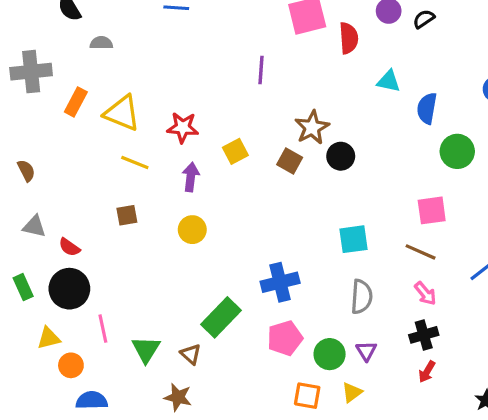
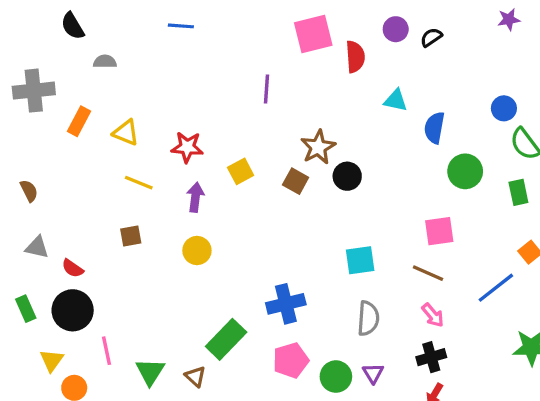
yellow triangle: (122, 113) -> (126, 133), size x0.7
yellow triangle: (49, 338) -> (52, 360), turned -40

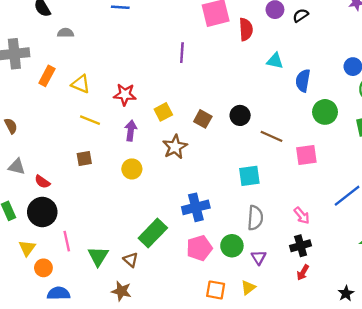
brown star: (318, 147) -> (175, 147), moved
brown line: (428, 273) -> (271, 136), moved
green circle: (336, 377) -> (232, 246), moved

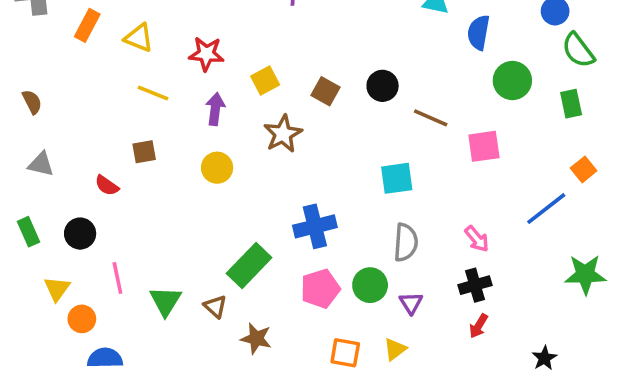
red semicircle: (42, 182) -> (107, 185), moved
black circle: (42, 212) -> (80, 234), size x0.7
brown star: (121, 291) -> (256, 338), moved

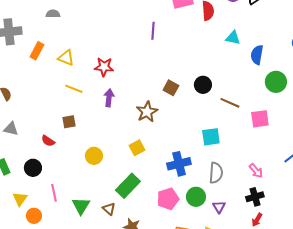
yellow square: (265, 81) -> (137, 148), moved
yellow circle: (217, 168) -> (94, 156), moved
blue cross: (315, 226) -> (179, 164), moved

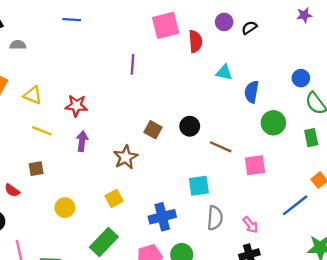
gray semicircle: (216, 173) -> (215, 218), moved

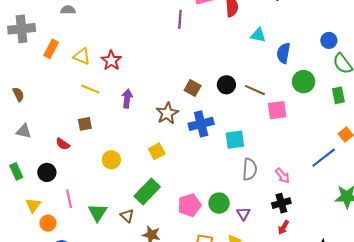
purple line: (132, 64) -> (180, 19), moved
red star: (76, 106) -> (111, 60), moved, turned 30
brown line: (221, 147) -> (255, 90), moved
pink square: (255, 165) -> (277, 110), moved
blue cross: (162, 217) -> (201, 124), moved

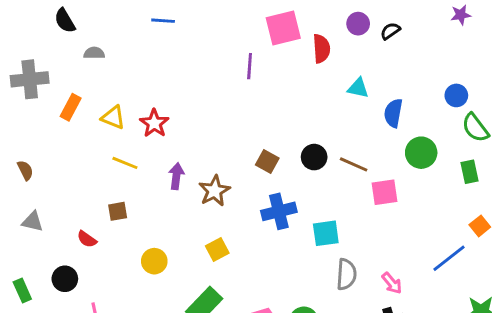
brown star: (167, 113) -> (214, 191), moved
green rectangle: (16, 171) -> (22, 290), moved

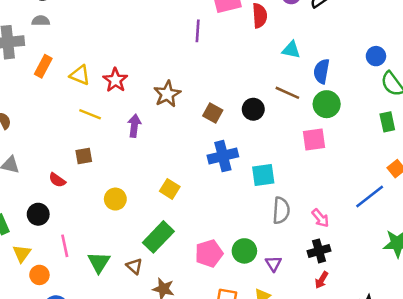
gray semicircle: (94, 53) -> (41, 21), moved
green circle: (421, 153) -> (327, 104), moved
brown line: (354, 164) -> (287, 93), moved
brown star: (214, 191) -> (167, 94), moved
yellow square: (217, 249) -> (170, 189), turned -30

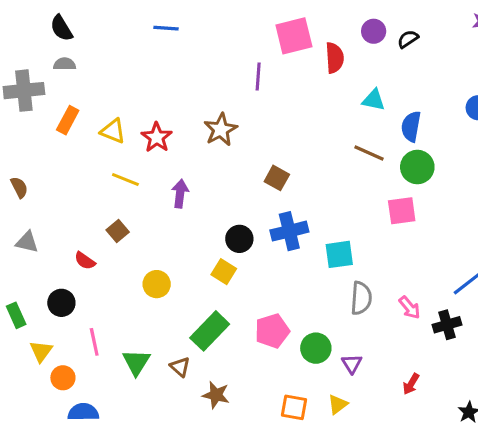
brown star: (167, 94) -> (221, 130), moved
black circle: (253, 109) -> (239, 239), moved
brown square: (84, 156) -> (118, 231), turned -30
black cross: (319, 251) -> (447, 325), moved
pink pentagon: (209, 253) -> (272, 331), moved

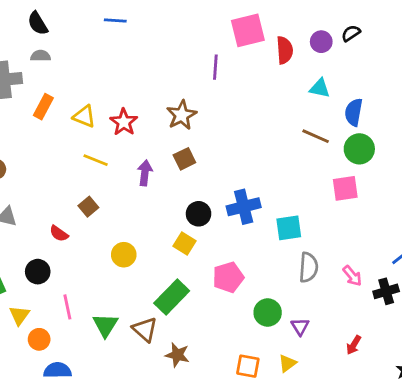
blue line: (166, 28) -> (115, 21), moved
purple circle: (374, 31) -> (321, 42), moved
brown square: (277, 178) -> (184, 159), moved, turned 35
pink pentagon: (272, 331) -> (228, 277), moved
brown triangle: (180, 367) -> (145, 329), size x1.4

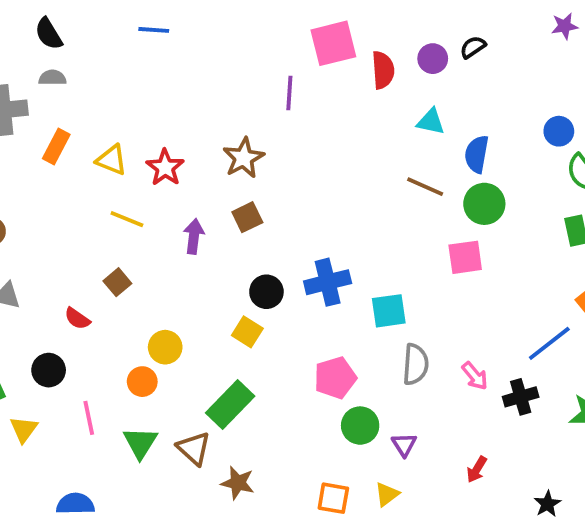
pink pentagon: (228, 277) -> (335, 378), moved
orange circle: (39, 339) -> (142, 382), moved

